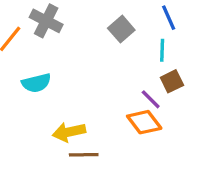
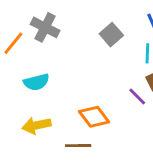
orange diamond: (144, 122) -> (94, 117), moved
yellow arrow: (69, 132) -> (36, 125), moved

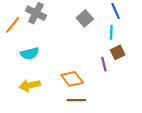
purple line: (137, 97) -> (104, 64), turned 32
brown line: (78, 146) -> (76, 100), moved

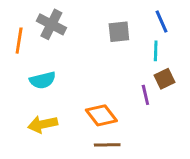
gray square: (85, 18) -> (119, 32), turned 35
orange line: (13, 25) -> (19, 41), turned -30

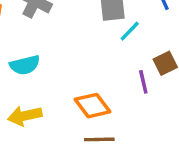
cyan line: (156, 51) -> (130, 31), moved, turned 42

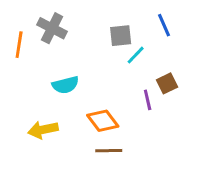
cyan semicircle: (25, 65) -> (65, 85), moved

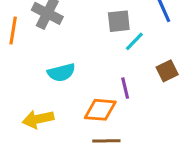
purple line: (148, 100) -> (125, 88), moved
orange diamond: (103, 121) -> (100, 110), turned -48

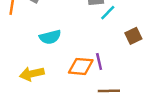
purple line: (125, 88) -> (99, 62), moved
brown line: (106, 141) -> (109, 91), moved

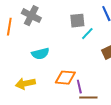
purple line: (99, 62) -> (79, 87), moved

